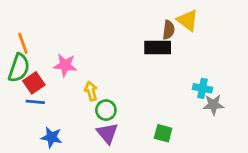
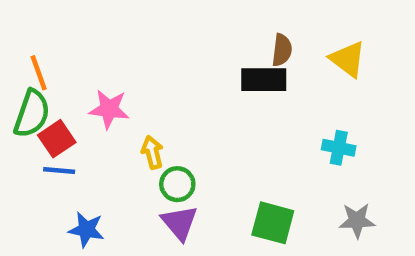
yellow triangle: (188, 20) -> (348, 59), moved
gray star: (213, 105) -> (357, 221), moved
green square: (163, 133) -> (273, 223), size x1.4

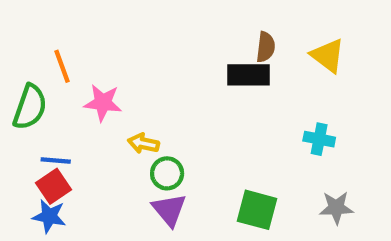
orange line: (39, 73) -> (62, 66), moved
red square: (57, 139) -> (54, 186), moved
yellow arrow: (152, 152) -> (143, 143), turned -64
blue star: (86, 230) -> (49, 216), moved

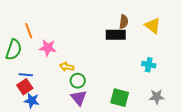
blue star: (49, 216) -> (32, 101), moved

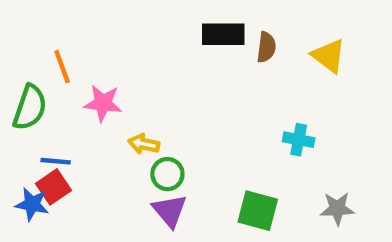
black rectangle: (116, 35) -> (223, 34), moved
cyan cross: (149, 65) -> (299, 140), moved
blue star: (32, 101) -> (32, 204), moved

